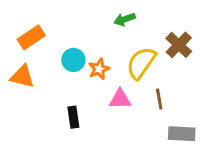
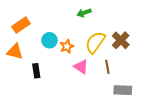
brown cross: (179, 45) -> (121, 40), moved
pink triangle: (120, 99) -> (81, 67), turned 35
black rectangle: (73, 117) -> (36, 71), moved

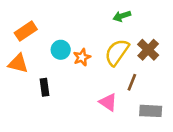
green arrow: (84, 13) -> (122, 16), moved
pink triangle: (81, 67) -> (108, 102), moved
brown line: (107, 67) -> (132, 82), turned 32

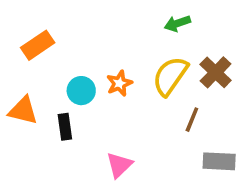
cyan circle: (61, 50) -> (81, 91), moved
orange triangle: (18, 64) -> (23, 111), moved
pink triangle: (108, 102) -> (119, 165), moved, turned 42

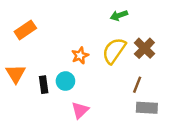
cyan circle: (81, 91) -> (65, 81), moved
orange triangle: (23, 111) -> (16, 74), turned 45
brown line: (192, 120) -> (137, 85), moved

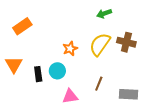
brown cross: (144, 48) -> (126, 42), turned -30
brown line: (137, 85) -> (99, 84), moved
pink triangle: (80, 110) -> (70, 96), turned 35

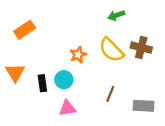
yellow semicircle: (100, 44) -> (111, 50), turned -80
pink triangle: (70, 96) -> (67, 108), moved

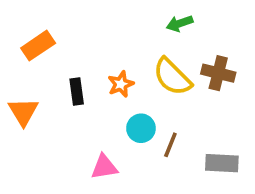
cyan circle: (64, 80) -> (141, 128), moved
black rectangle: (42, 83) -> (77, 91), moved

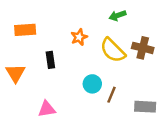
orange rectangle: (38, 46) -> (25, 30), turned 30
orange star: (121, 84) -> (79, 37), moved
pink triangle: (104, 167) -> (47, 109), moved

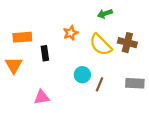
orange rectangle: (25, 30) -> (22, 37), moved
gray rectangle: (145, 107) -> (135, 83), moved

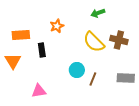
orange star: (71, 33) -> (57, 26), moved

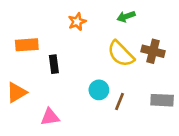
orange star: (57, 26) -> (77, 22), moved
orange triangle: (13, 61) -> (16, 92), moved, turned 30

